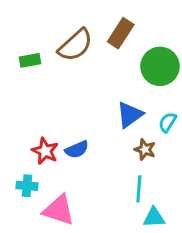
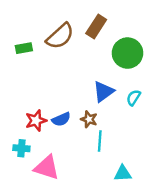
brown star: (145, 149) -> (89, 119), moved
red star: (45, 151) -> (36, 121), turned 30
cyan line: (139, 189) -> (100, 141), moved

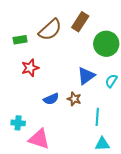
red star: (36, 121) -> (30, 68), moved
cyan line: (100, 141) -> (97, 117), moved

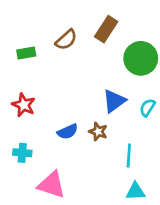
brown semicircle: (50, 30) -> (66, 40), size x0.7
red star: (30, 68) -> (24, 105), moved, turned -30
cyan cross: (18, 123) -> (22, 153), moved

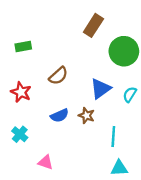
brown semicircle: (66, 40) -> (58, 76), moved
cyan cross: (22, 153) -> (20, 134), turned 35
pink triangle: (52, 185) -> (46, 162), size x0.6

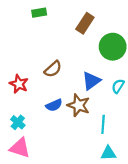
green rectangle: (23, 47) -> (39, 13), moved
brown star: (86, 116) -> (79, 105), size x1.5
pink triangle: (46, 162) -> (20, 148), moved, size x1.5

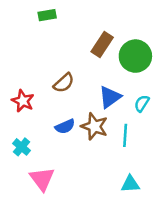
brown rectangle: (85, 23) -> (102, 45), moved
cyan line: (103, 124) -> (125, 135), moved
pink triangle: (20, 148) -> (42, 179), moved, turned 35

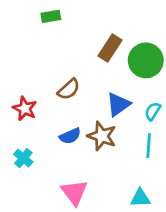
cyan line: (125, 135) -> (149, 146), moved
pink triangle: (42, 179) -> (74, 192), moved

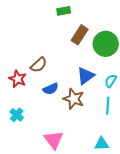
green rectangle: (51, 16) -> (64, 11), moved
brown semicircle: (69, 89) -> (39, 65), moved
blue semicircle: (70, 136) -> (51, 89), moved

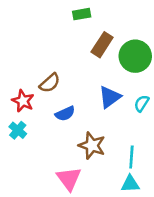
brown star: (74, 99) -> (92, 146), moved
cyan line: (108, 106) -> (131, 157), moved
cyan cross: (17, 115) -> (18, 130), moved

